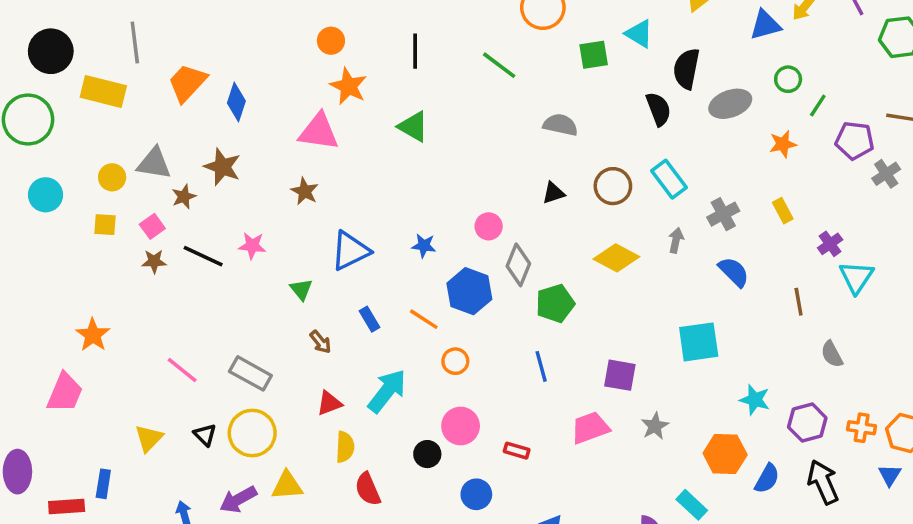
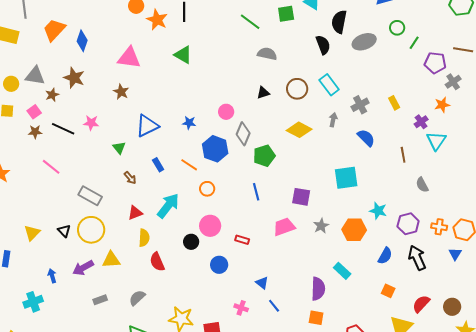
green line: (499, 65) -> (250, 22), moved
orange star: (348, 86) -> (157, 20), moved
orange star: (783, 144) -> (442, 105), moved
pink line: (182, 370) -> (51, 167), moved
orange hexagon: (725, 454) -> (354, 230), moved

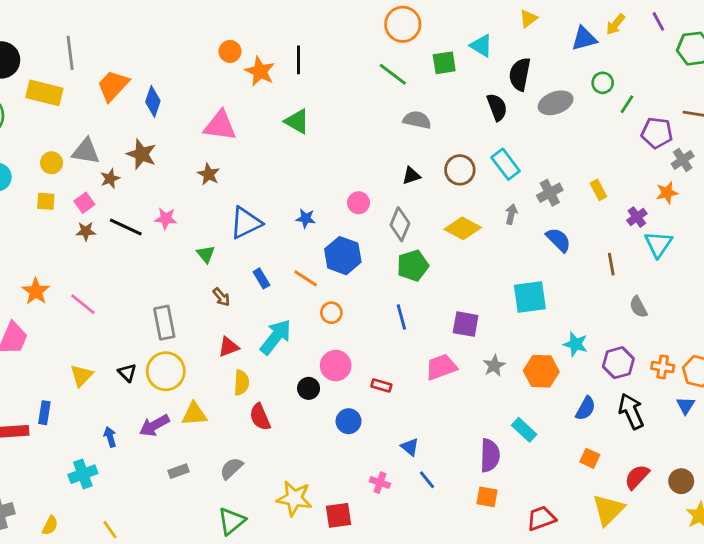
gray diamond: (243, 134) -> (400, 224), moved
pink line: (51, 167) -> (83, 304), moved
gray rectangle: (90, 196) -> (164, 323), turned 50

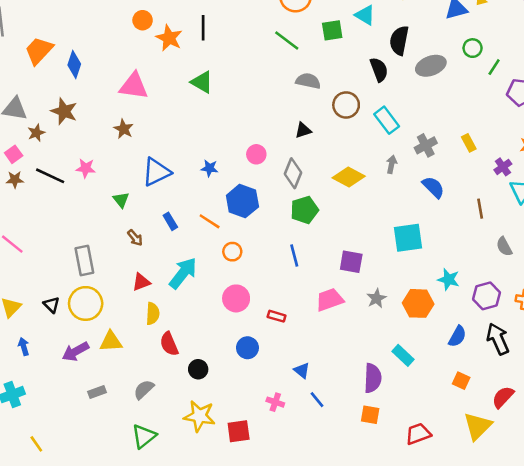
brown circle: (460, 170) -> (346, 105), moved
black circle: (309, 388) -> (198, 369), moved
blue arrow: (110, 437) -> (24, 346), moved

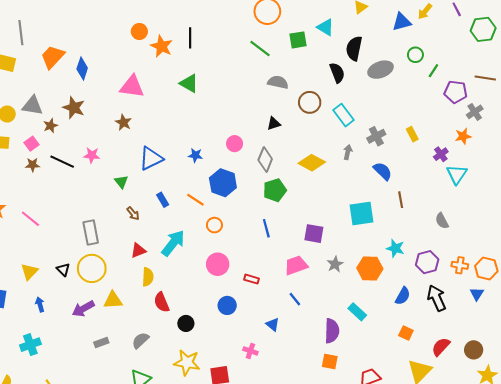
brown line: (480, 209) -> (401, 200), moved
blue line: (317, 400) -> (295, 299), moved

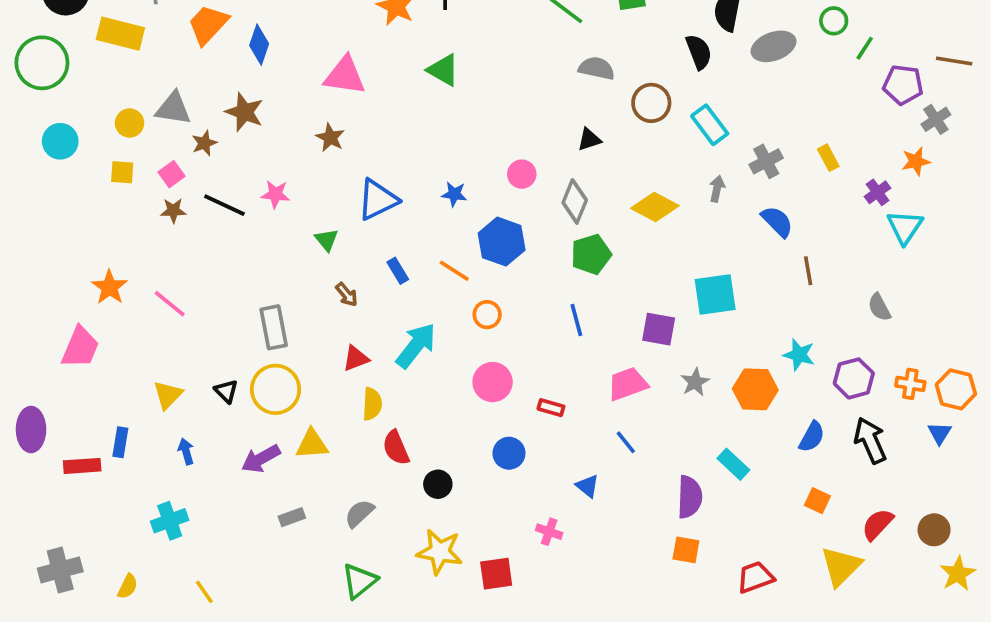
cyan square: (361, 213) -> (715, 294), moved

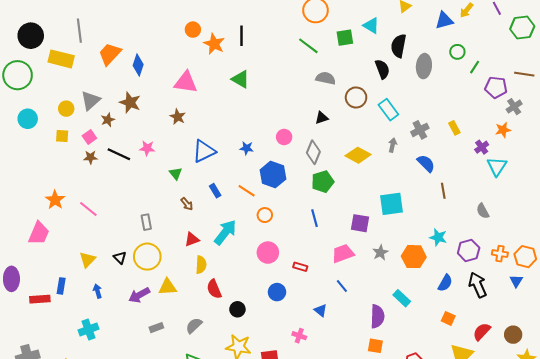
gray ellipse: (774, 46) -> (424, 66), turned -65
gray triangle: (173, 108) -> (90, 101), turned -50
gray rectangle: (274, 327) -> (146, 222), size x0.7

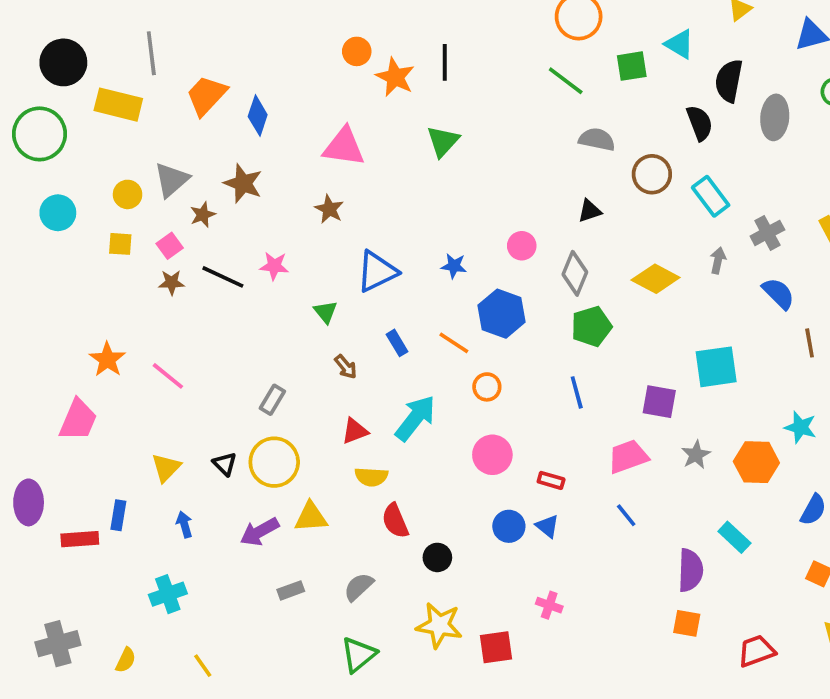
green triangle: (240, 79) -> (443, 141), turned 42
gray rectangle: (146, 222) -> (272, 400), turned 42
yellow semicircle: (201, 265) -> (371, 477), turned 90
blue triangle: (321, 310) -> (547, 526), moved

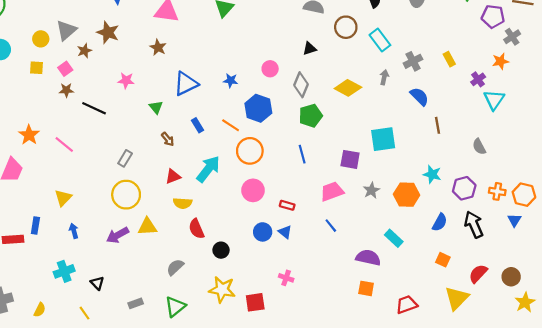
black line: (223, 277) -> (94, 108), moved
orange circle: (487, 387) -> (250, 151), size x1.6
black triangle: (225, 464) -> (97, 283), moved
purple semicircle: (690, 570) -> (368, 258), turned -80
gray rectangle: (291, 590) -> (136, 303), moved

